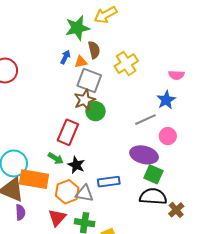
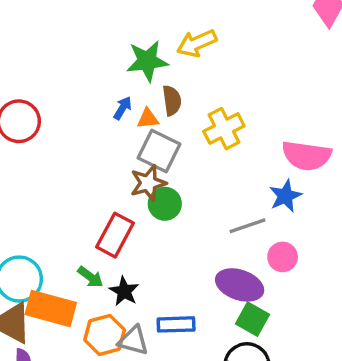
pink semicircle: (176, 75) -> (307, 156), size x1.8

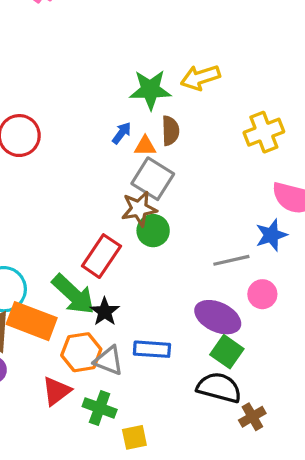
yellow cross: (224, 129) -> (264, 132), moved
green arrow: (90, 277) -> (73, 294), size x1.8

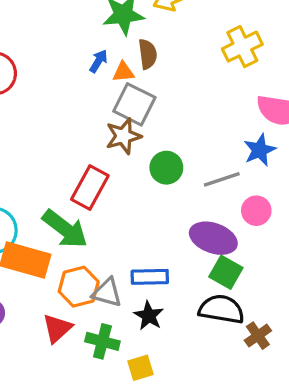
green circle: (153, 231) -> (166, 168), moved
black star: (105, 312) -> (149, 316), moved

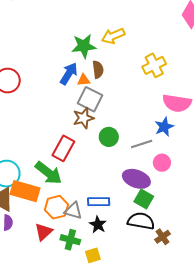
blue arrow: (98, 61) -> (69, 74), size x1.6

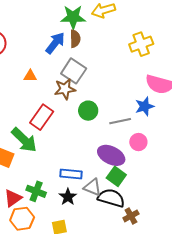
brown semicircle: (98, 70) -> (75, 39), moved
orange triangle: (84, 80) -> (30, 76), moved
orange hexagon: (56, 207) -> (22, 219), moved
gray triangle: (73, 211) -> (92, 187), moved
green cross: (70, 240) -> (36, 191), moved

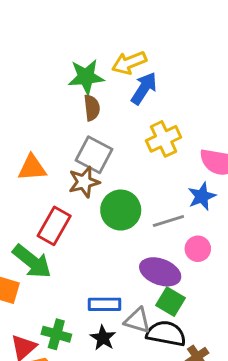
blue arrow: (55, 43) -> (144, 88), moved
yellow cross: (141, 44) -> (164, 139), moved
orange triangle: (30, 76) -> (32, 168), size x1.5
green circle: (88, 111) -> (121, 210), size x1.4

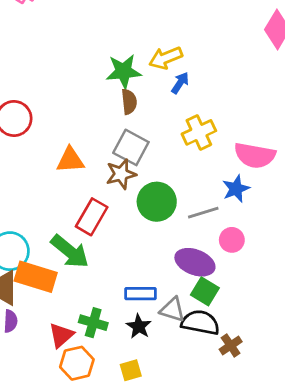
blue arrow: (144, 88) -> (180, 83), size x0.7

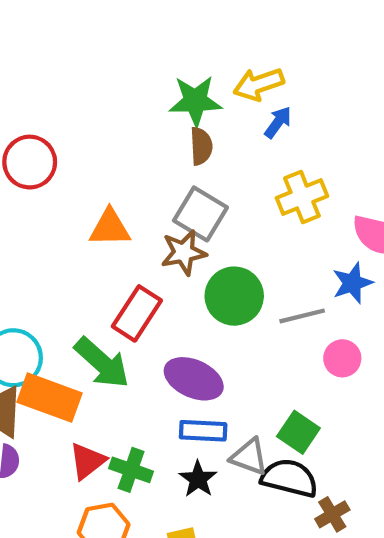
purple ellipse: (195, 262) -> (194, 379), moved
red triangle: (61, 335) -> (87, 461), moved

